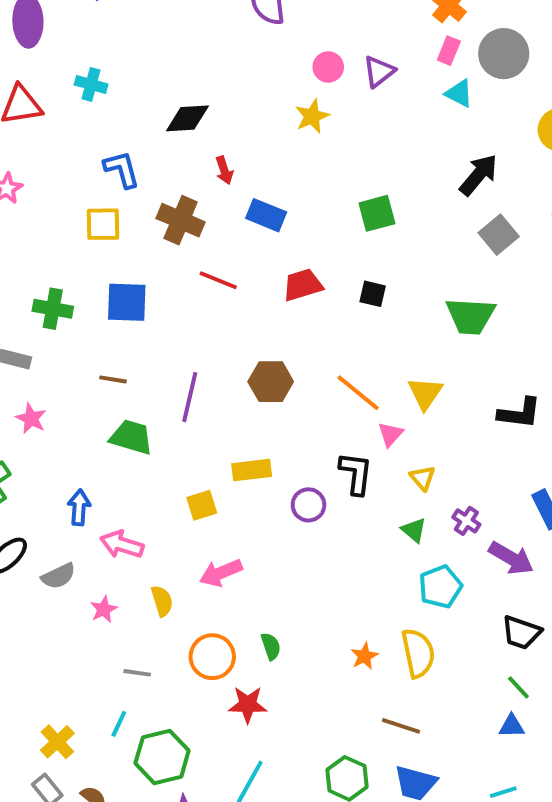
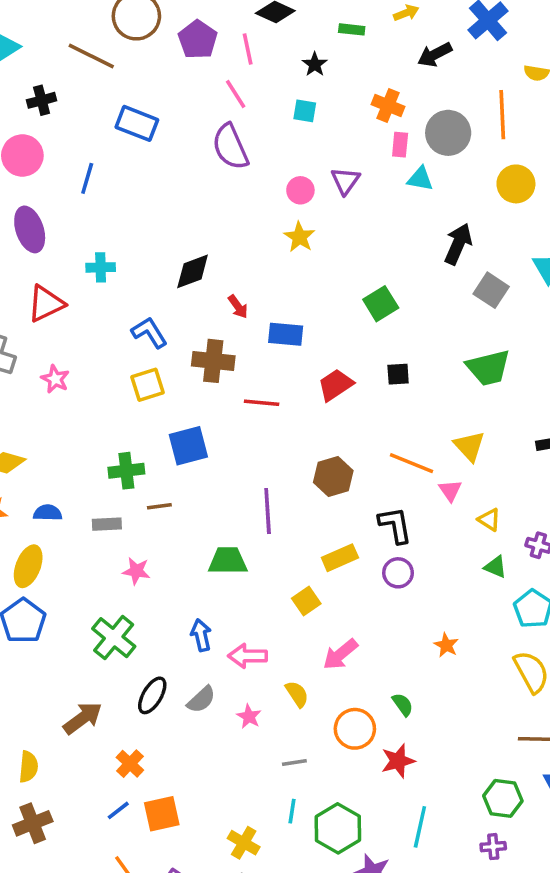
brown line: (113, 379) -> (159, 506), moved
black L-shape: (356, 473) -> (395, 525), moved
orange star: (364, 656) -> (446, 645), moved

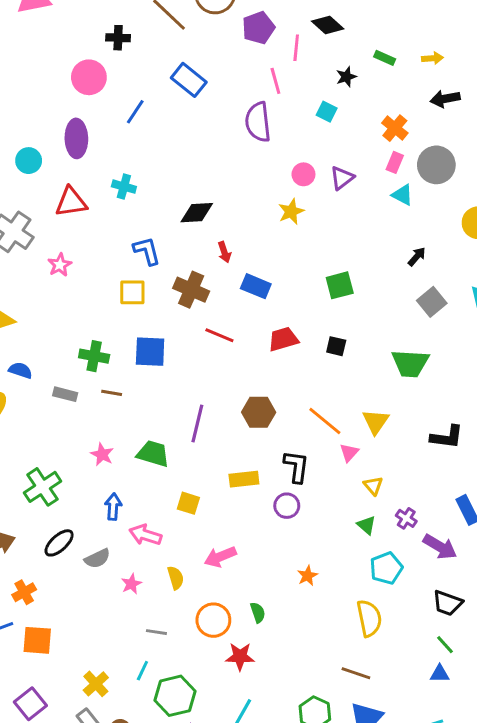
black arrow: (458, 244) -> (417, 257), size x0.6
pink star: (136, 571) -> (102, 454), moved
yellow square: (306, 601) -> (188, 503), moved, turned 35

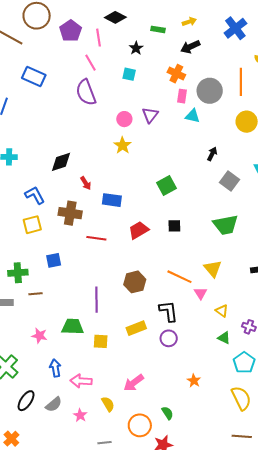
black arrow: (445, 99) -> (190, 47), moved
blue square: (150, 352) -> (54, 260), size x0.7
yellow square: (188, 503) -> (101, 341), moved

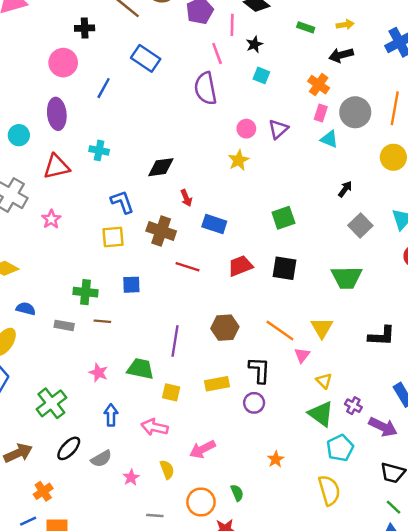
black star: (136, 48) -> (254, 44), moved
black square: (174, 226) -> (284, 268), size x1.5
green triangle: (224, 338) -> (321, 414), size x1.6
pink arrow: (81, 381) -> (155, 427), moved

